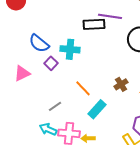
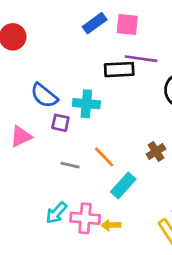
purple square: (51, 63) -> (60, 123), turned -32
gray line: (55, 106) -> (70, 165), moved, turned 48
cyan arrow: (48, 129) -> (56, 213), turned -72

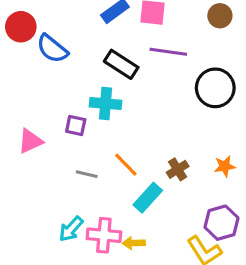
black rectangle: (119, 70) -> (121, 64), moved, turned 36
blue semicircle: (44, 96) -> (52, 49), moved
brown cross: (156, 151) -> (178, 169), moved

